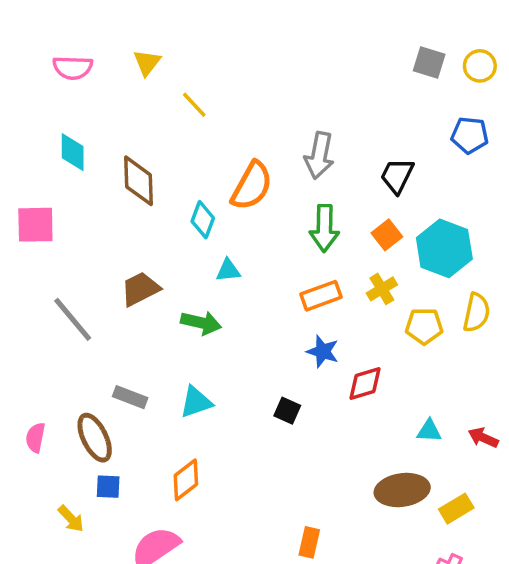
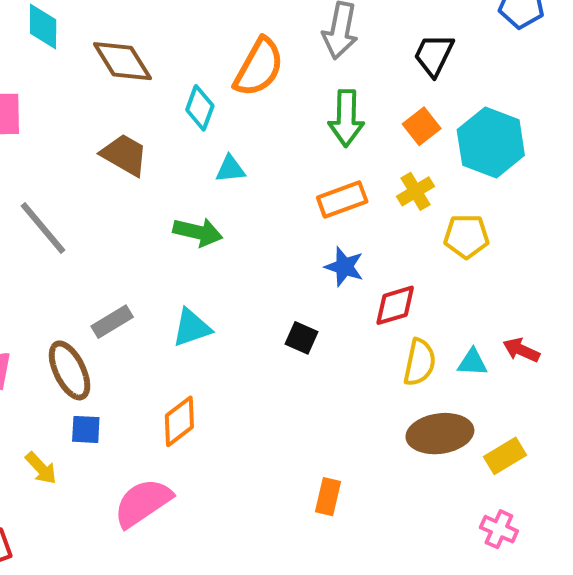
brown diamond: (139, 181) -> (122, 61), turned -30
brown trapezoid: (140, 289) -> (124, 155), moved, turned 57
yellow semicircle: (476, 313) -> (420, 362), moved
gray rectangle: (130, 397) -> (112, 322), turned -52
red arrow: (483, 438) -> (521, 350), moved

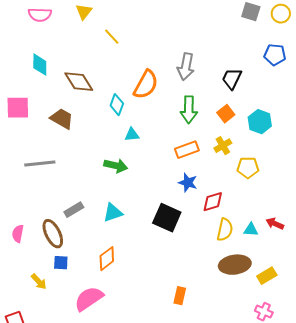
cyan hexagon: (491, 143) -> (260, 122), size x0.7
brown trapezoid: (124, 155) -> (62, 119), moved
gray line: (43, 228) -> (40, 164), turned -56
black square: (302, 338) -> (167, 218), size x1.8

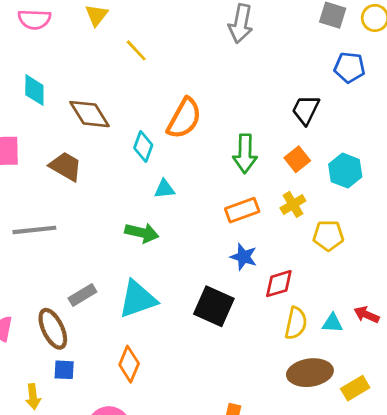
blue pentagon: (275, 55) -> (350, 67), moved
gray arrow: (186, 67) -> (241, 24), moved
cyan triangle: (113, 213) -> (138, 299), size x1.4
orange diamond: (107, 259) -> (129, 364), turned -30
yellow arrow: (39, 282) -> (33, 397), turned 36

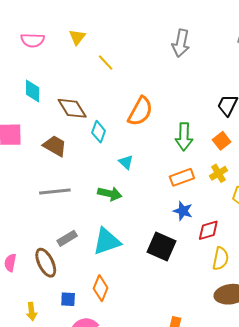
cyan diamond: (143, 147) -> (99, 132), moved
cyan triangle: (164, 189) -> (126, 162), turned 49
gray line: (34, 230) -> (55, 192), moved
blue square: (64, 370) -> (68, 299), moved

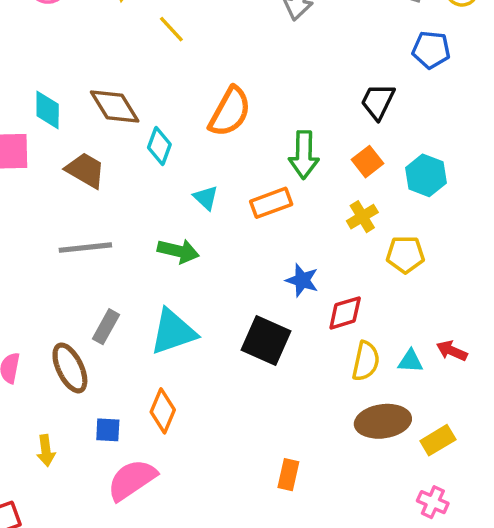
cyan diamond: (33, 91) -> (48, 110), moved
orange rectangle: (182, 177) -> (271, 203), moved
gray rectangle: (67, 238) -> (106, 327), turned -30

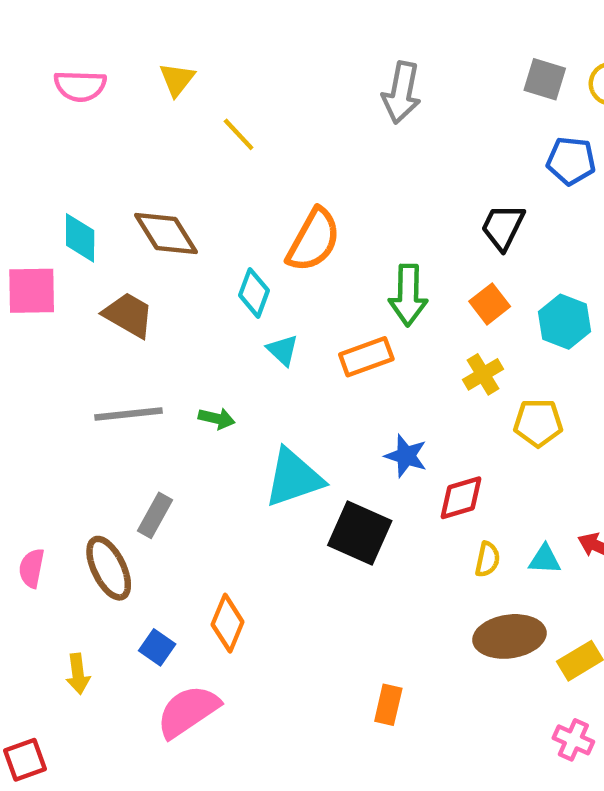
cyan diamond: (159, 146) -> (254, 293), moved
green arrow: (178, 251) -> (217, 418), moved, size x0.7
cyan triangle: (173, 332) -> (294, 478), moved
yellow semicircle: (366, 361) -> (487, 559), size x0.7
blue square: (108, 430) -> (157, 647), turned 32

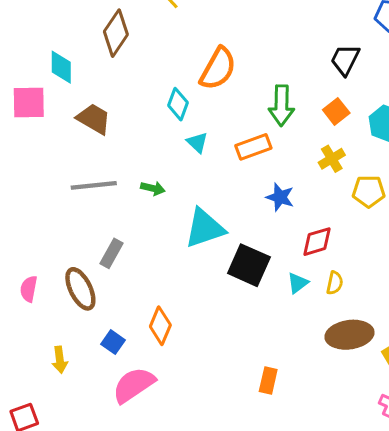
brown diamond: (166, 233) -> (116, 33), moved, turned 66
blue star: (406, 456) -> (280, 197), moved
cyan triangle: (545, 559) -> (298, 283), moved, turned -40

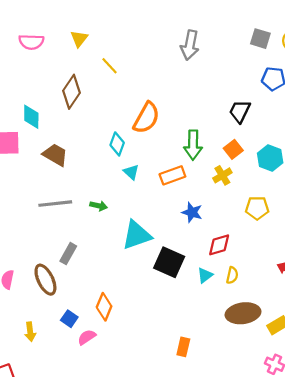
yellow cross: (332, 159) -> (222, 175), moved
pink semicircle: (134, 385) -> (87, 337), moved, size x0.6

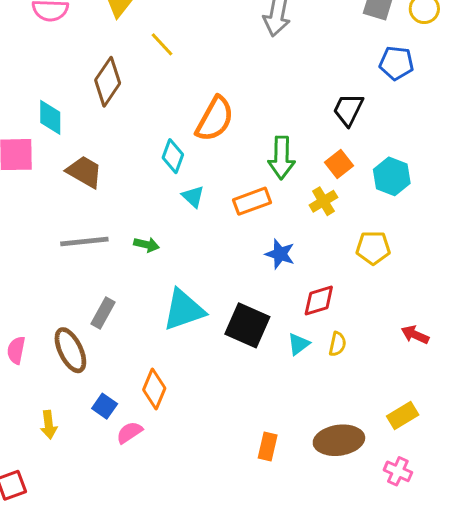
cyan triangle: (137, 235) -> (184, 310), moved
brown ellipse: (243, 313) -> (339, 440), moved

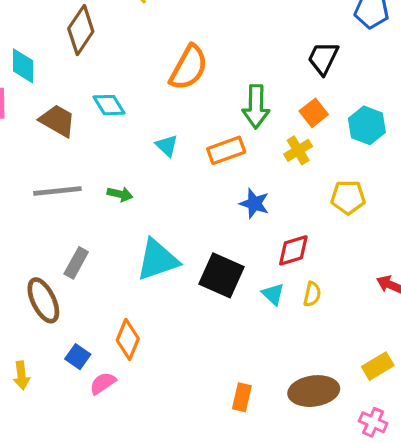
cyan diamond: (173, 156) -> (109, 105), moved, turned -52
cyan triangle: (299, 344) -> (273, 294), turned -40

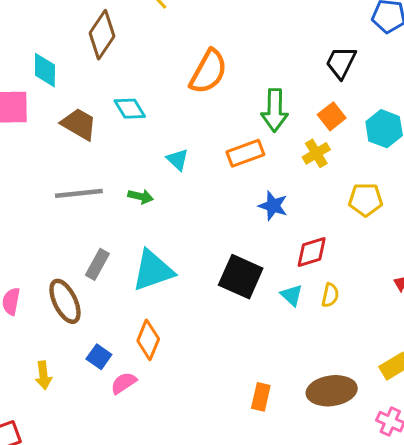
cyan triangle: (167, 146) -> (178, 160), moved
cyan triangle: (157, 260) -> (153, 270), moved

